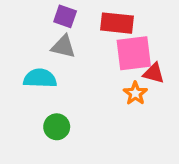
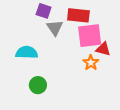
gray triangle: (63, 46) -> (55, 28), moved, turned 42

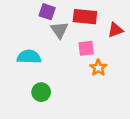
pink square: (90, 36) -> (86, 48), moved, size x0.6
red triangle: (103, 49) -> (115, 30), moved, turned -35

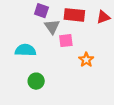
red triangle: (115, 30) -> (103, 17), moved
pink square: (86, 48) -> (66, 41), moved

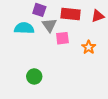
cyan semicircle: (25, 50) -> (24, 28), moved
orange star: (86, 60) -> (89, 47), moved

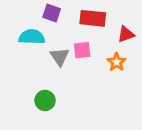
red triangle: (98, 16) -> (126, 34), moved
gray triangle: (49, 25) -> (60, 57), moved

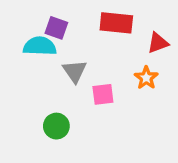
purple square: (52, 13) -> (56, 28), moved
pink square: (82, 50) -> (103, 94), moved

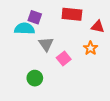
red triangle: (158, 43) -> (98, 27), turned 32
pink square: (103, 94) -> (64, 59), turned -32

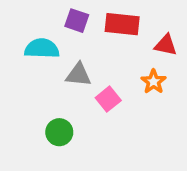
purple square: (35, 17) -> (77, 21), moved
gray triangle: (46, 44) -> (78, 75), turned -49

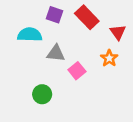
red rectangle: (122, 24) -> (87, 17), turned 40
red triangle: (166, 45) -> (118, 32), turned 42

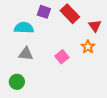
gray triangle: (56, 53) -> (26, 54), moved
green circle: (42, 94) -> (17, 82), moved

